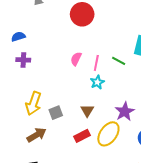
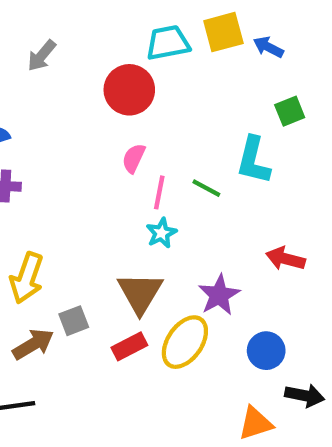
pink semicircle: (76, 59) -> (134, 158), moved
brown triangle: (87, 111) -> (140, 293), size x1.6
gray square: (56, 113) -> (74, 321), moved

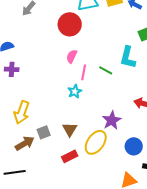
cyan star: (161, 233) -> (75, 91), moved
brown triangle: (140, 293) -> (70, 129), moved, size x0.7
red rectangle: (129, 346) -> (70, 156), moved

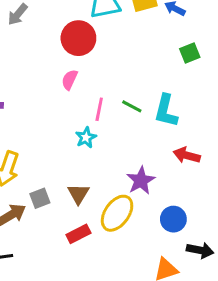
pink semicircle: (72, 56) -> (70, 80), moved
cyan L-shape: (128, 57) -> (166, 111), moved

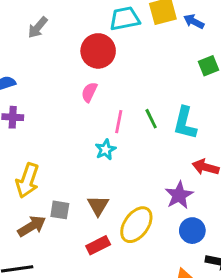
green line: (132, 106) -> (151, 119), turned 36
purple star: (141, 181) -> (179, 195), moved
gray square: (40, 198) -> (60, 210), turned 30

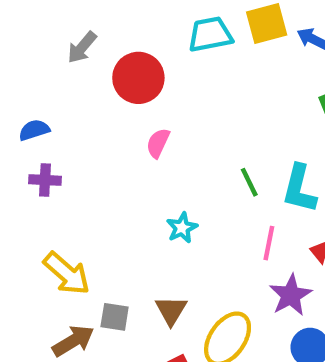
red circle: (98, 51) -> (138, 78), moved
pink line: (119, 122) -> (269, 243), moved
yellow arrow: (27, 180) -> (67, 273), turned -68

